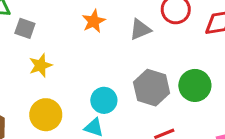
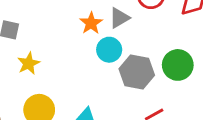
orange star: (94, 21) -> (91, 23), moved
cyan circle: (104, 100) -> (109, 50), moved

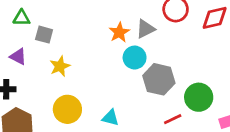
green circle: (178, 65) -> (199, 97), moved

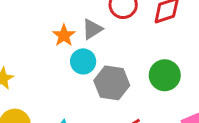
green circle: (199, 97) -> (165, 75), moved

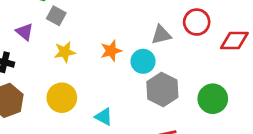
orange star: (64, 35) -> (111, 51), moved

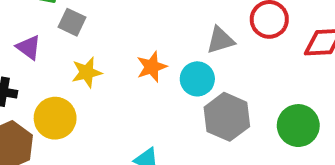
yellow circle: (62, 98) -> (55, 118), moved

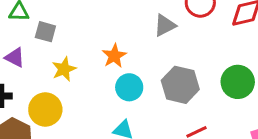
cyan circle: (197, 79) -> (129, 87), moved

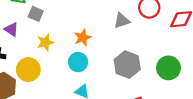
cyan circle: (129, 87) -> (78, 62), moved

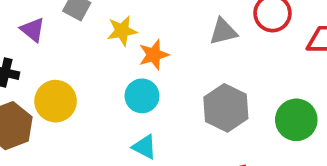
yellow star: (45, 42) -> (122, 31), moved

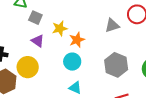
purple triangle: (33, 30) -> (38, 41), moved

